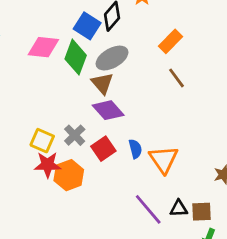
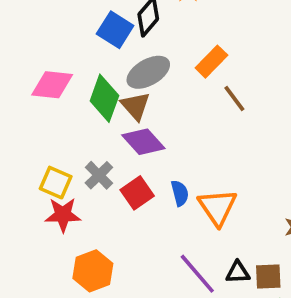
orange rectangle: (170, 41) -> (211, 62), moved
pink diamond: (43, 47) -> (52, 85), moved
green diamond: (76, 57) -> (104, 98), moved
orange hexagon: (69, 175) -> (93, 271), moved

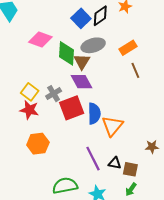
green diamond: (104, 98) -> (66, 53), turned -30
red square: (137, 193) -> (72, 108), size x1.4
blue semicircle: (180, 193) -> (94, 114), size x1.5

